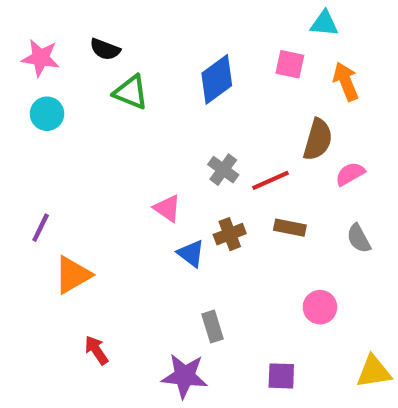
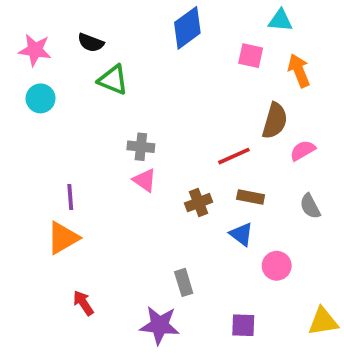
blue diamond: (217, 79) -> (187, 28), moved
gray cross: (223, 170) -> (141, 147), moved, turned -30
purple line: (41, 228) -> (70, 197), moved, turned -30
blue triangle: (191, 253) -> (241, 234), moved

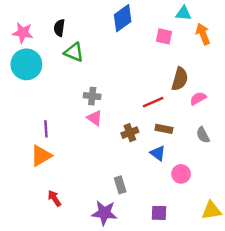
black semicircle: (91, 43) -> (59, 28), turned 77
orange arrow: (299, 71) -> (203, 34), moved
cyan circle: (41, 98) -> (26, 64), size x1.6

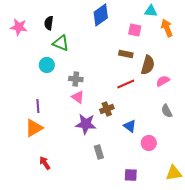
cyan circle: (26, 64) -> (47, 65), moved, size x0.6
brown rectangle: (164, 129) -> (126, 54), moved
purple star: (104, 213) -> (86, 124), moved

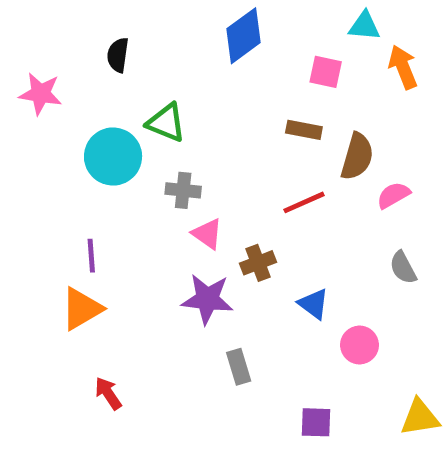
pink star: (19, 27) -> (41, 94), moved
green triangle: (61, 43) -> (166, 123), moved
cyan circle: (47, 65) -> (113, 157), size x1.5
pink triangle: (78, 97) -> (207, 234), moved

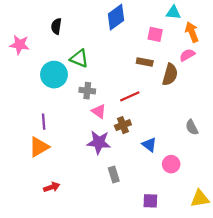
pink semicircle: (393, 195) -> (187, 55), moved
red line: (304, 202) -> (130, 96), moved
red arrow: (108, 393) -> (52, 187), turned 105

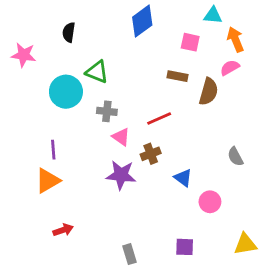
gray rectangle: (114, 174) -> (129, 254), moved

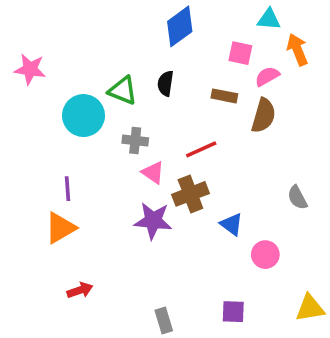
black semicircle: (69, 32) -> (165, 83), moved
pink semicircle: (230, 68) -> (267, 76), moved
brown cross: (151, 154) -> (190, 194), size x1.4

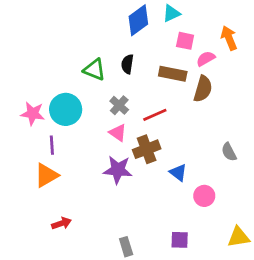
cyan triangle: (269, 19) -> (171, 13), moved, turned -30
pink star: (30, 69) -> (33, 114), moved
brown rectangle: (224, 96) -> (173, 74), size x1.4
cyan circle: (84, 116) -> (66, 109), moved
gray cross: (135, 140) -> (119, 105), moved, turned 36

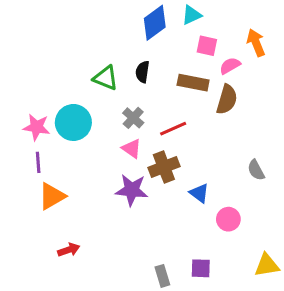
purple line: (52, 145) -> (38, 162), moved
gray rectangle: (126, 247) -> (162, 276), moved

